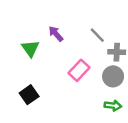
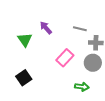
gray line: (97, 35) -> (80, 29), turned -32
green arrow: (113, 106) -> (82, 87), moved

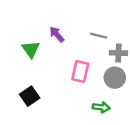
pink rectangle: (65, 58) -> (80, 71), turned -30

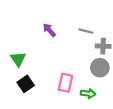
green triangle: (31, 49) -> (18, 59), moved
pink rectangle: (80, 71) -> (65, 83), moved

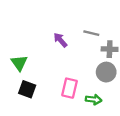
purple arrow: (49, 30) -> (60, 40), moved
black square: (26, 84) -> (27, 89), turned -35

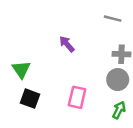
gray line: (91, 33) -> (113, 19), moved
green arrow: (94, 100) -> (119, 110), moved, turned -70

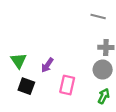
purple arrow: (67, 44) -> (47, 65), moved, turned -104

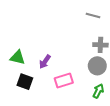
green triangle: (19, 61) -> (18, 57), turned -42
pink rectangle: (67, 85) -> (64, 81), turned 60

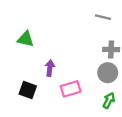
green triangle: (18, 57) -> (25, 39), moved
purple arrow: (45, 62) -> (50, 68), turned 152

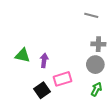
green triangle: (25, 39) -> (23, 55), moved
black square: (28, 90) -> (42, 90), moved, turned 35

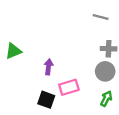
green triangle: (23, 55) -> (13, 51), moved, turned -35
black square: (42, 90) -> (46, 100), turned -35

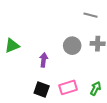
gray circle: (105, 71) -> (72, 46), moved
pink rectangle: (69, 87) -> (68, 87), moved

